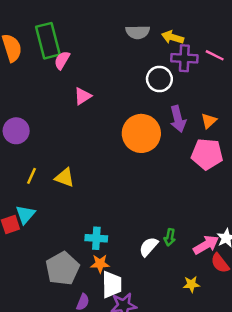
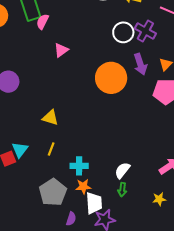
purple cross: (184, 58) -> (145, 31), moved, turned 30
yellow line: (31, 176) -> (51, 149), moved
green arrow: (170, 237) -> (122, 190), moved

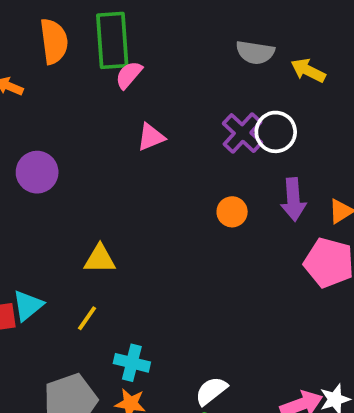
purple cross: (145, 31) -> (243, 133), moved
orange circle: (111, 78) -> (232, 212), size x0.5
yellow triangle: (50, 118) -> (100, 259), turned -30

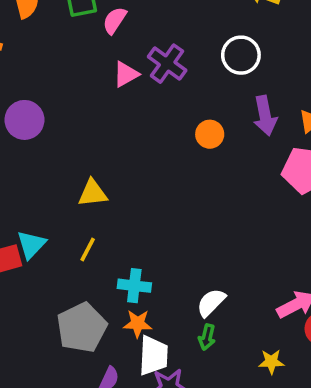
pink semicircle: (129, 75) -> (115, 20), moved
purple cross: (243, 133) -> (167, 64), moved

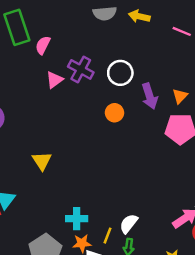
white circle: (241, 55) -> (120, 73), moved
yellow triangle: (93, 193) -> (42, 161), turned -50
yellow line: (88, 250) -> (107, 236), moved

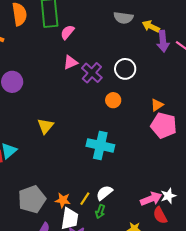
purple cross: (81, 69) -> (92, 73), moved
purple arrow: (150, 96) -> (163, 41), moved
orange triangle: (180, 96) -> (157, 105), moved
cyan cross: (77, 219) -> (100, 145), moved, size x1.5

